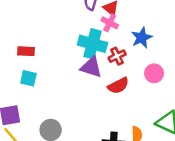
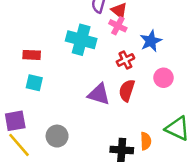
cyan cross: (92, 44) -> (81, 40), moved
purple triangle: (91, 67) -> (99, 94), moved
red semicircle: (118, 86) -> (127, 90), turned 135

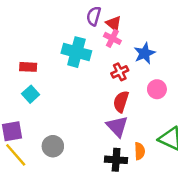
cyan square: (34, 83) -> (31, 94), turned 35
purple triangle: (99, 94) -> (117, 126), moved, turned 30

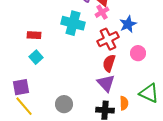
pink cross: (112, 38) -> (102, 12), turned 32
red cross: (120, 72) -> (108, 39), size x1.5
gray circle: (53, 146) -> (64, 104), moved

